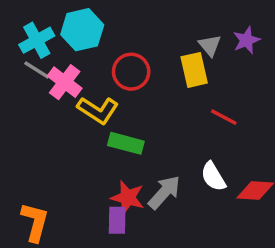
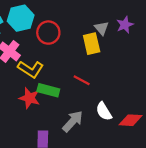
red circle: (131, 72) -> (48, 33), moved
red line: (224, 117) -> (82, 80), moved
red star: (128, 198) -> (29, 98), moved

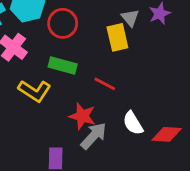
yellow L-shape: (31, 69) -> (35, 91), moved
green rectangle: (48, 90) -> (63, 66), moved
red star: (29, 98) -> (82, 116), moved

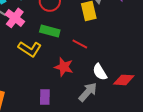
gray arrow: (94, 136) -> (88, 92), moved

